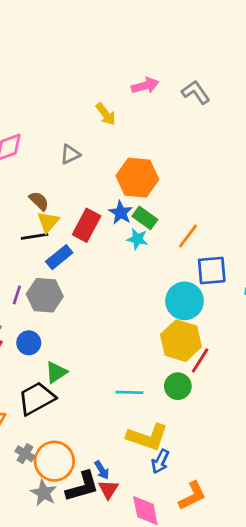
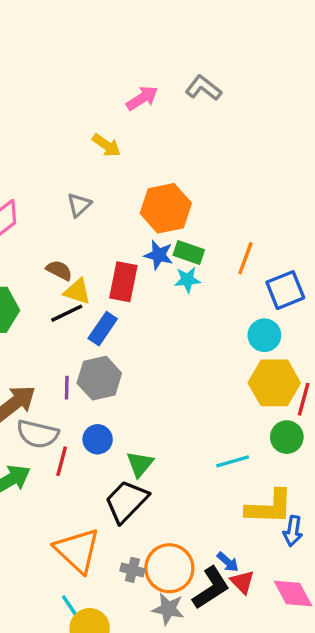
yellow triangle: (48, 222) -> (77, 291), turned -35
cyan circle: (185, 301) -> (264, 335), size x0.7

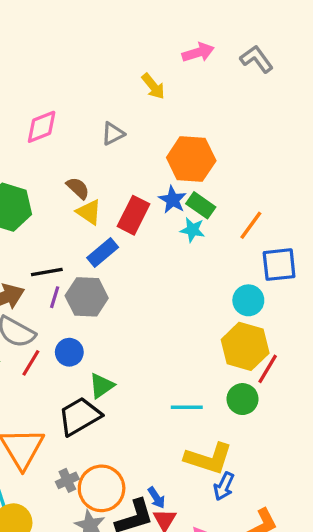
black line: (67, 313) -> (47, 272), moved
gray cross: (132, 570) -> (67, 480), turned 35

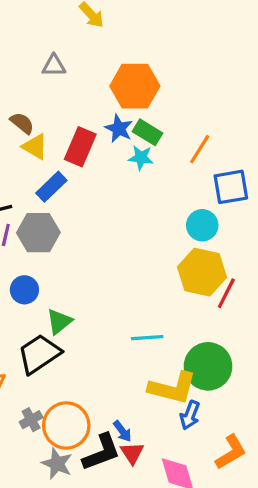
gray triangle: (113, 134) -> (54, 66), turned 30
green circle: (243, 399) -> (208, 366), moved, size x1.5

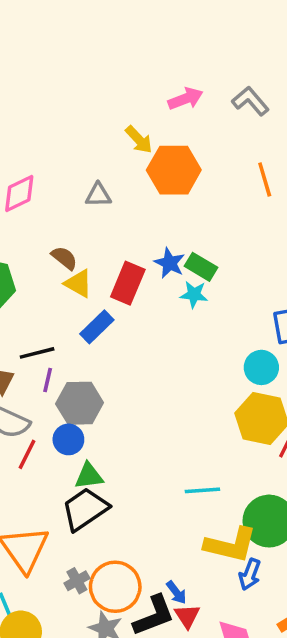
orange hexagon: (135, 86) -> (174, 170), moved
orange line: (200, 149) -> (265, 179), moved, turned -48
gray hexagon: (38, 233) -> (80, 403), moved
green triangle: (59, 321) -> (89, 476), moved, turned 32

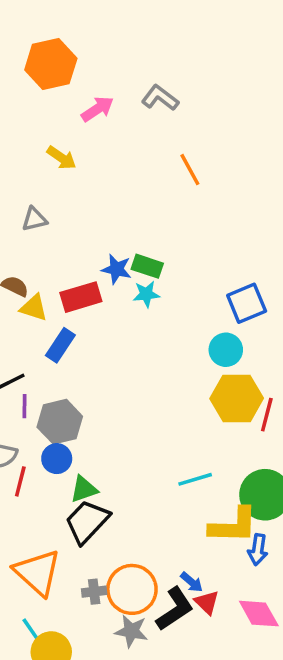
orange hexagon: (174, 170) -> (51, 64), moved
red rectangle: (128, 283) -> (81, 297), turned 63
gray cross: (77, 581) -> (94, 592), turned 35

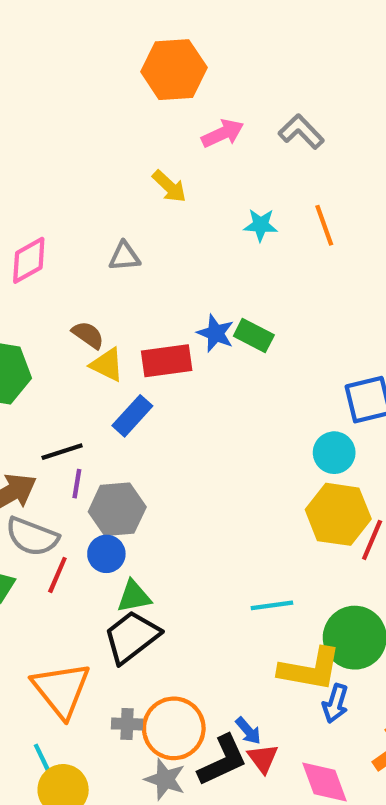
cyan star: (146, 294) -> (261, 225), moved

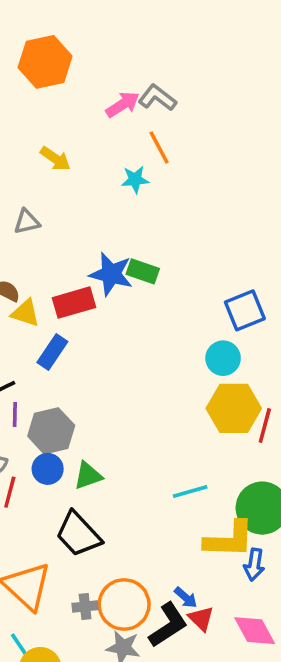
pink arrow: (223, 133) -> (123, 104), moved
orange line: (324, 225) -> (159, 147), moved
blue star: (216, 333) -> (111, 274), size x1.4
green triangle: (134, 596) -> (88, 476), moved
black trapezoid: (132, 637) -> (78, 534), turned -87

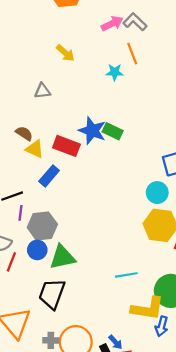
red rectangle: (74, 303) -> (66, 146), turned 30
green triangle: (88, 476) -> (62, 257), size x1.4
black trapezoid: (78, 534) -> (52, 294), turned 56

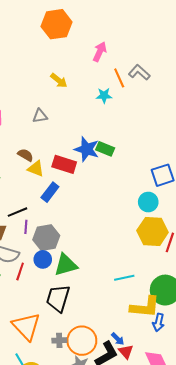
gray L-shape: (135, 22) -> (139, 72), moved
pink arrow: (112, 23) -> (100, 52), turned -36

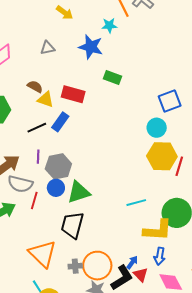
blue star: (87, 149) -> (91, 47), moved
black line: (18, 212) -> (37, 128), moved
blue arrow: (159, 322) -> (160, 256), moved
blue arrow: (118, 339) -> (132, 262), turned -96

